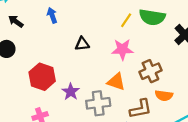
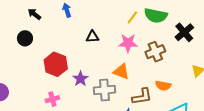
brown cross: (150, 71) -> (155, 52), moved

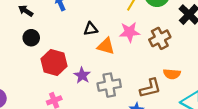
black circle: (25, 38) -> (31, 38), moved
orange triangle: (121, 72) -> (106, 46), moved

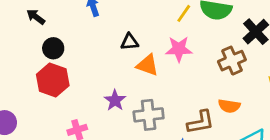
black arrow: (26, 11) -> (36, 17), moved
brown cross: (160, 38) -> (232, 61), moved
red hexagon: (54, 63) -> (53, 80), moved

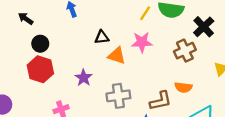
purple star: (115, 100) -> (83, 78), moved

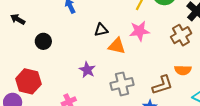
black arrow: (26, 19) -> (18, 19), moved
red hexagon: (40, 69) -> (28, 81), moved

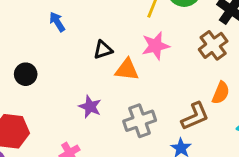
orange semicircle: (183, 70) -> (221, 93), turned -63

